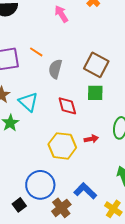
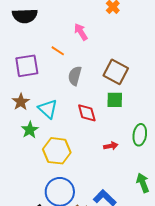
pink arrow: (61, 14) -> (81, 32), moved
orange line: (36, 52) -> (58, 51), moved
yellow hexagon: (62, 146) -> (57, 151), moved

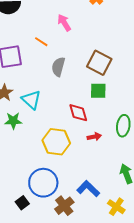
red diamond: (87, 113) -> (78, 113), moved
green star: (30, 130) -> (13, 121), turned 30
yellow hexagon: (57, 151) -> (56, 142), moved

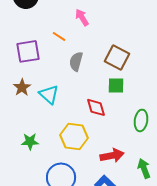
green star: (13, 121) -> (30, 141), moved
red arrow: (94, 137) -> (112, 155), moved, size x1.6

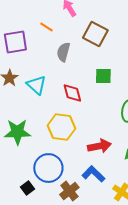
brown square: (117, 57) -> (95, 34), moved
red diamond: (96, 107) -> (72, 93), moved
green star: (30, 141) -> (17, 132), size x1.5

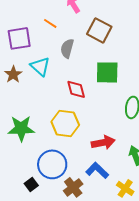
green square: (103, 76) -> (107, 72), size x1.4
cyan triangle: (36, 85) -> (40, 66), moved

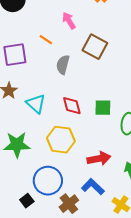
cyan triangle: (40, 66) -> (36, 104), moved
green square: (107, 72) -> (103, 108), moved, size x0.7

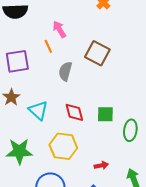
pink arrow: (69, 21) -> (59, 29), moved
orange line: (46, 40) -> (48, 46), turned 32
red arrow: (99, 159) -> (101, 165), size x0.6

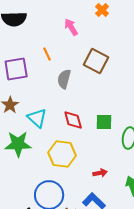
pink arrow: (59, 29) -> (71, 27), moved
green star: (19, 151) -> (18, 144), moved

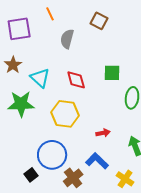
brown square: (96, 61) -> (99, 21), size x0.7
green square: (104, 122) -> (112, 73), moved

